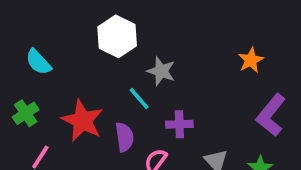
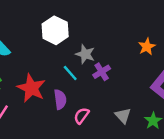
purple cross: (179, 124) -> (102, 72), moved, turned -30

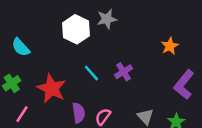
gray star: (85, 54) -> (107, 19), moved, turned -30
purple semicircle: (60, 99) -> (79, 113), moved

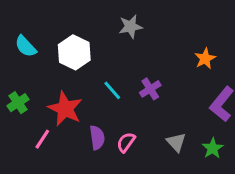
white hexagon: (76, 29) -> (74, 52), moved
cyan semicircle: (21, 47) -> (26, 46), moved
pink line: (22, 114) -> (42, 139), moved

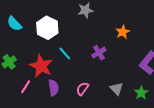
orange star: (205, 59) -> (123, 32), moved
cyan line: (112, 90) -> (65, 54), moved
purple semicircle: (97, 138) -> (54, 88), moved

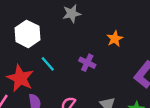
purple cross: (99, 53) -> (87, 63), turned -32

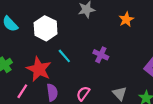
orange star: (115, 39) -> (126, 19), moved

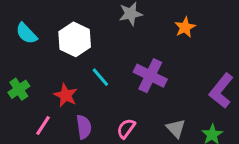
purple cross: (101, 55) -> (150, 76), size x1.5
red star: (39, 69) -> (66, 95), size x0.7

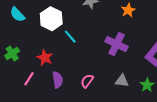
purple cross: (150, 76) -> (117, 44), moved
cyan line: (100, 77) -> (70, 37), moved
gray triangle: (176, 128) -> (122, 81), turned -40

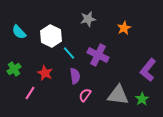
purple cross: (117, 44) -> (98, 55), moved
purple semicircle: (57, 80) -> (75, 76), moved
gray triangle: (122, 81) -> (118, 95), size x1.6

